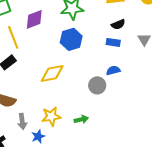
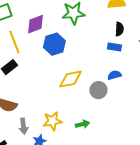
black semicircle: (118, 24) -> (119, 29), turned -64
blue hexagon: (71, 39) -> (54, 44), moved
yellow diamond: (52, 73) -> (70, 79), moved

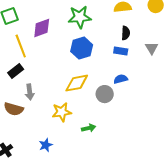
blue hexagon: (54, 44) -> (82, 48), moved
yellow star: (52, 121) -> (62, 112), moved
gray arrow: (23, 126) -> (30, 92), moved

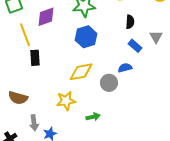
blue rectangle: (121, 51) -> (135, 46), moved, turned 32
black rectangle: (16, 71) -> (35, 58), moved, turned -56
gray arrow: (30, 92) -> (34, 123), moved

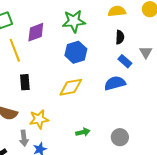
black rectangle: (35, 58) -> (25, 82), moved
blue semicircle: (125, 68) -> (115, 83), size x1.5
gray circle: (109, 83) -> (120, 137), moved
yellow star: (66, 101) -> (39, 119), moved

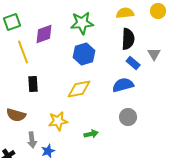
black semicircle: (120, 37) -> (128, 39), size x1.5
yellow star: (39, 119) -> (58, 121), moved
gray circle: (120, 137) -> (128, 117), moved

